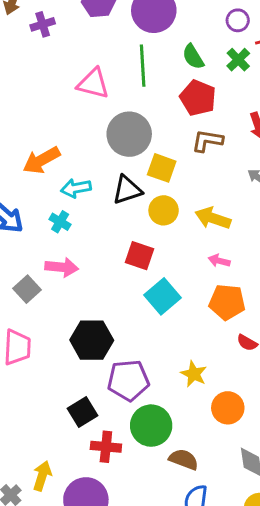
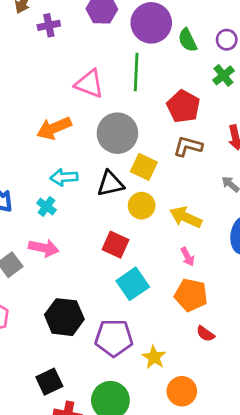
green semicircle: (193, 57) -> (187, 40), moved
orange arrow: (41, 160) -> (54, 128), moved
pink arrow: (219, 261) -> (188, 257), turned -138
purple pentagon: (128, 380) -> (114, 338), moved

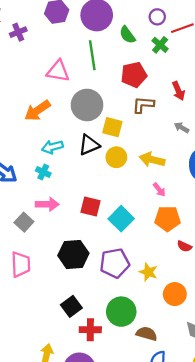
green semicircle: (187, 40) -> (127, 35), moved
red pentagon: (183, 106) -> (134, 75), turned -30
red square: (116, 245) -> (91, 206), moved

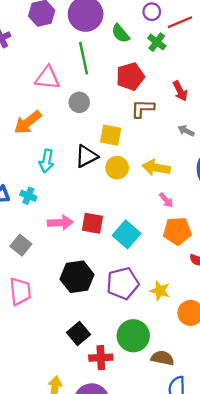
gray circle: (87, 105) -> (79, 102), moved, size x0.6
cyan arrow: (52, 147) -> (47, 161), turned -60
cyan cross: (43, 172) -> (28, 196), moved
pink arrow: (47, 204) -> (60, 223), moved

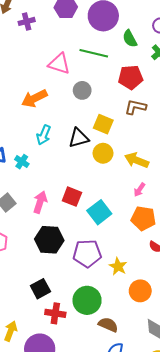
green line: (84, 58) -> (94, 53), turned -76
pink arrow: (166, 200) -> (139, 190), turned 64
pink arrow: (60, 223) -> (40, 202), moved, turned -80

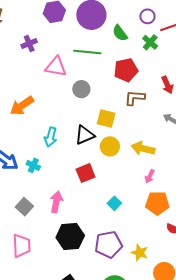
purple cross: (27, 21) -> (29, 43), moved
orange arrow: (34, 98) -> (22, 106), moved
red square: (72, 197) -> (86, 173), moved, turned -36
cyan square: (99, 212) -> (114, 203), size x0.6

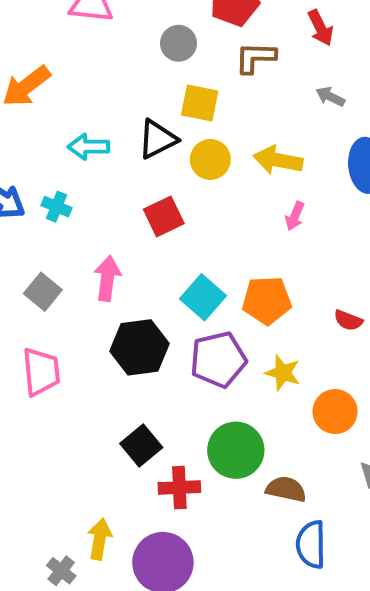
gray circle: (81, 89) -> (178, 43), moved
cyan arrow: (51, 137) -> (89, 147), turned 78
cyan square: (114, 203) -> (203, 297), moved, size x1.5
orange pentagon: (157, 203) -> (267, 300), moved

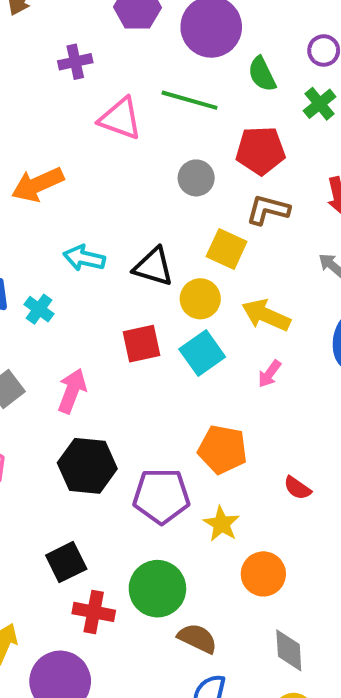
yellow square: (200, 103) -> (227, 249), moved
black triangle: (158, 139) -> (153, 267), turned 30
cyan square: (203, 297) -> (202, 353), moved

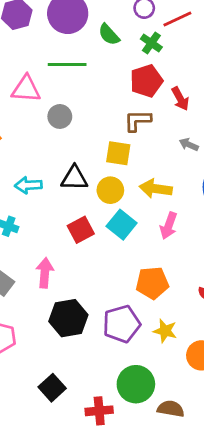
red pentagon: (260, 151) -> (146, 81), moved
gray circle: (196, 178) -> (60, 116), moved
pink arrow: (269, 374) -> (169, 226), size x1.4
black square: (66, 562) -> (52, 388), moved

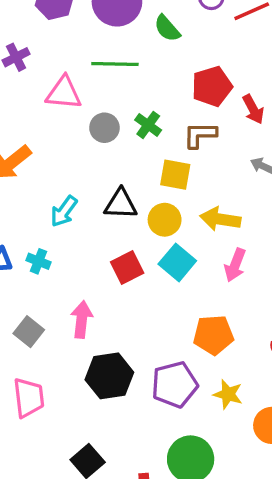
green cross: (151, 43) -> (148, 125), moved
cyan arrow: (28, 185) -> (64, 211), turned -52

